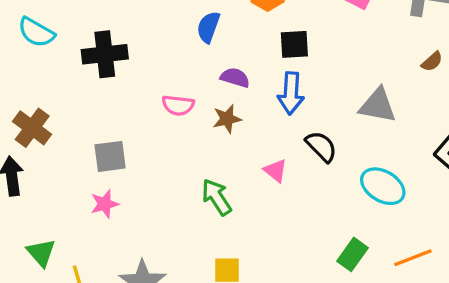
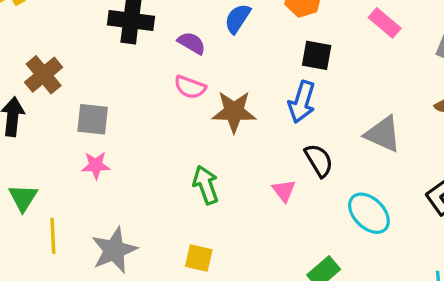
purple semicircle: (235, 78) -> (192, 43), moved
brown star: (227, 119) -> (234, 112), size x1.5
gray square: (110, 156) -> (93, 119), moved
pink triangle: (275, 171) -> (284, 191), moved

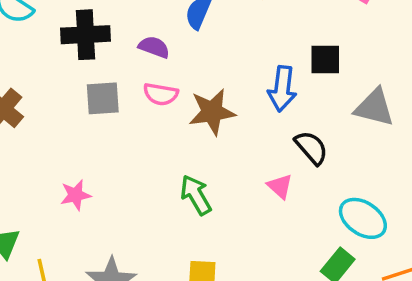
black square: (317, 55) -> (325, 59), moved
gray square: (93, 119) -> (103, 98), moved
cyan ellipse: (369, 213) -> (363, 218), moved

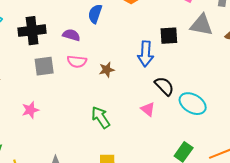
gray triangle: (374, 107) -> (201, 25), moved
brown star: (212, 112) -> (107, 70), size x0.6
pink star: (76, 195) -> (30, 110), moved
cyan ellipse: (363, 218) -> (193, 104), moved

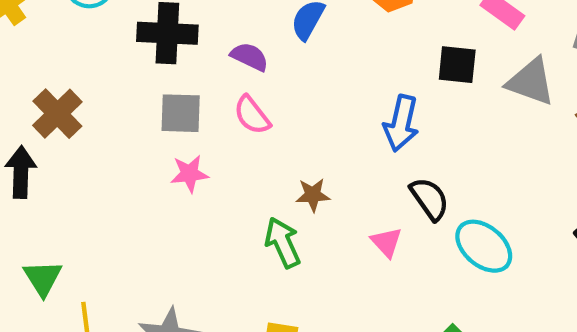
black square: (169, 36) -> (457, 65), moved
pink semicircle: (77, 61) -> (252, 115), turned 36
brown star: (107, 70) -> (313, 195), moved
pink star: (30, 110) -> (189, 174), moved

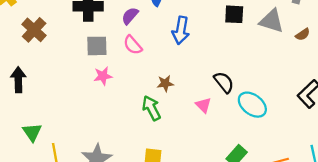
purple semicircle: (250, 57) -> (130, 16), turned -72
brown cross: (57, 114) -> (34, 30), moved
blue arrow: (401, 123) -> (181, 30), moved

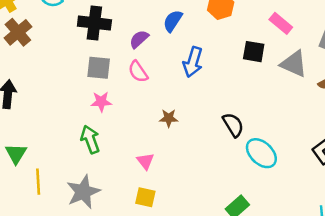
brown cross: (34, 30) -> (18, 32), moved
pink triangle: (203, 105) -> (145, 161), moved
green arrow: (151, 108) -> (90, 139), moved

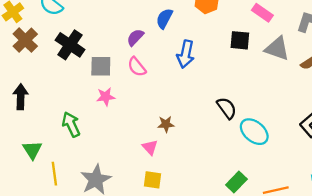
black cross: (94, 23) -> (70, 45), moved, turned 32
brown star: (169, 118) -> (166, 124), moved
green arrow: (90, 139) -> (71, 124), moved

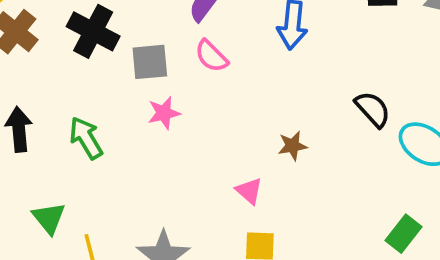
green arrow: (71, 124) -> (86, 138), moved
brown star: (166, 124) -> (292, 146), moved

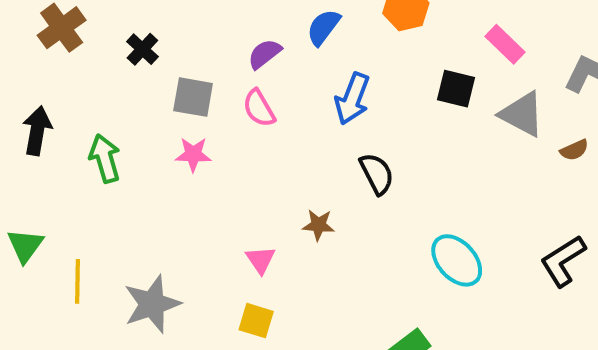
black cross: (93, 31) -> (142, 49), size x0.6
black semicircle: (373, 109) -> (377, 174), moved
green triangle: (49, 218) -> (25, 246), moved

